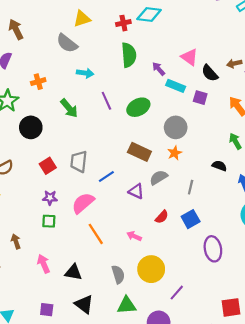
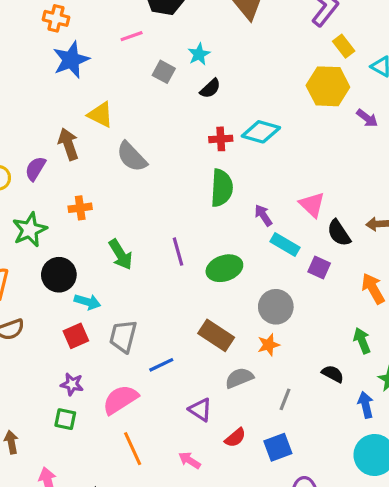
yellow triangle: (82, 19) -> (100, 115), moved, turned 36
brown arrow: (16, 29) -> (68, 144), moved
cyan arrow: (85, 73) -> (87, 302), moved
purple triangle: (136, 191) -> (200, 410), moved

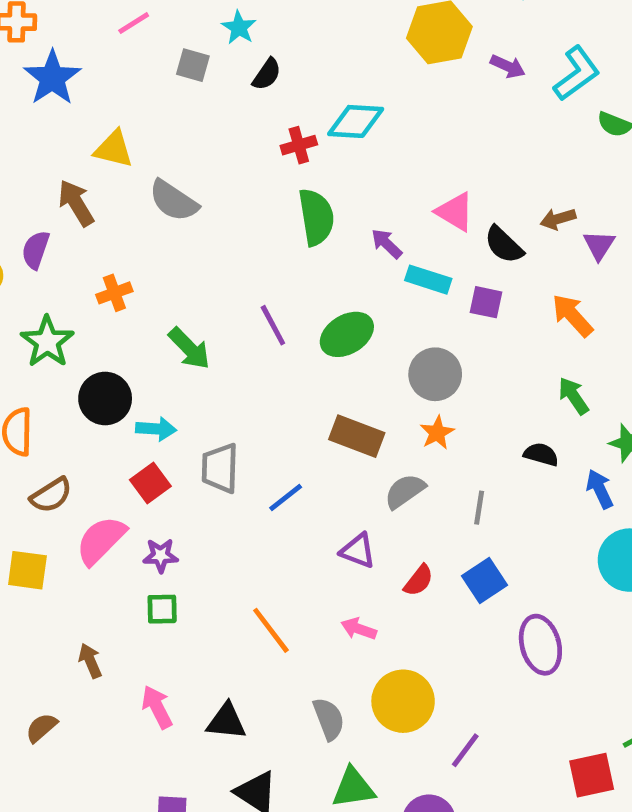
pink semicircle: (120, 400) -> (101, 540), moved

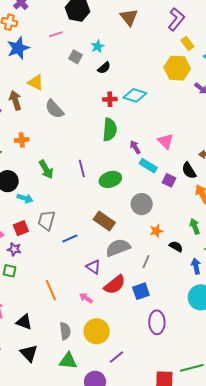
black semicircle: (504, 245) -> (189, 171), moved
orange star: (437, 433) -> (156, 231), moved
red square: (150, 483) -> (21, 228), moved
gray semicircle: (405, 491) -> (118, 248), size x1.4
red semicircle: (419, 580) -> (115, 285), size x1.6

